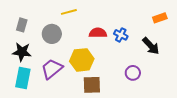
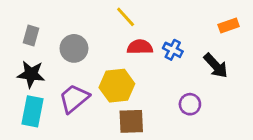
yellow line: (69, 12) -> (126, 17), moved, turned 63

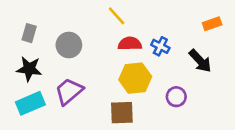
yellow hexagon: (117, 86) -> (135, 78), moved
cyan rectangle: (32, 111) -> (30, 103), turned 56

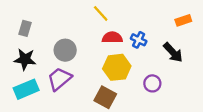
gray circle: (69, 45) -> (65, 50), moved
brown square: (122, 113) -> (105, 97), turned 30

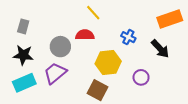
orange rectangle: (183, 20) -> (170, 19), size x1.6
red semicircle: (112, 38) -> (85, 35), moved

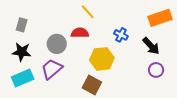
purple circle: (141, 77) -> (156, 70), moved

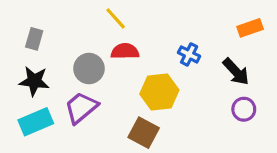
yellow line: (88, 12) -> (116, 18), moved
orange rectangle: (160, 18) -> (250, 28), size x0.7

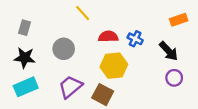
red semicircle: (125, 51) -> (108, 37), moved
purple trapezoid: (81, 108) -> (70, 87), moved

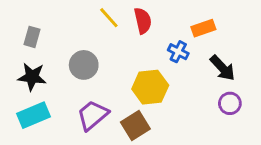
orange rectangle: (179, 20) -> (203, 28), moved
red semicircle: (108, 37) -> (143, 21), moved, turned 78
brown square: (103, 95) -> (135, 126), turned 30

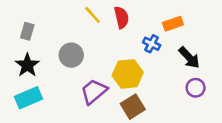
black star: (32, 77) -> (27, 65), turned 30
purple trapezoid: (93, 115) -> (94, 92), moved
brown square: (135, 126) -> (133, 107), moved

